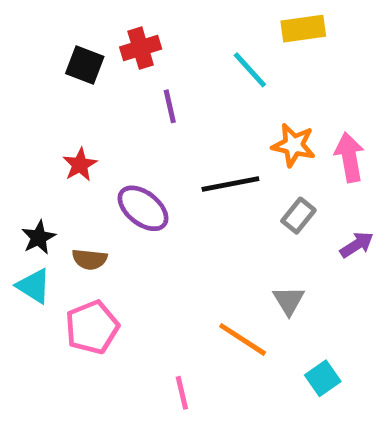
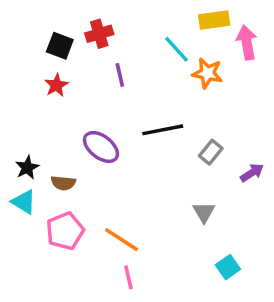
orange star: (294, 145) -> (207, 73), moved
pink arrow: (349, 157) -> (247, 42), moved
red star: (80, 165) -> (56, 85), moved
orange line: (243, 339) -> (122, 240), moved

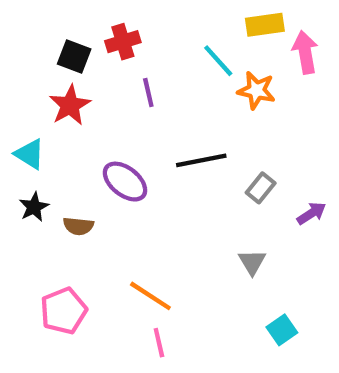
red star: (56, 85) -> (70, 105), size x1.4
cyan triangle: (24, 202) -> (30, 154), moved
pink pentagon: (65, 231) -> (64, 311), moved

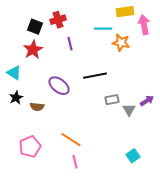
cyan line: (218, 61) -> (103, 29), turned -48
gray rectangle: (261, 188) -> (112, 100), moved, turned 40
gray triangle: (252, 262) -> (129, 110), moved

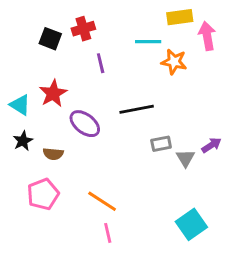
red star: (33, 50) -> (53, 93), moved
pink pentagon: (30, 147) -> (43, 194), moved
cyan square: (133, 156) -> (191, 224), size x1.5

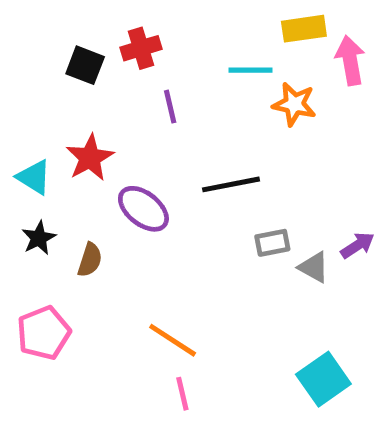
brown semicircle: (53, 154) -> (90, 260), turned -78
gray triangle: (186, 158) -> (314, 267), turned -30
pink pentagon: (43, 194) -> (44, 333), moved

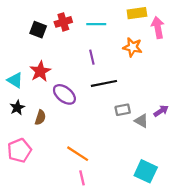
cyan line: (250, 70) -> (96, 24), moved
purple line: (170, 107) -> (92, 57), moved
cyan square: (323, 379) -> (146, 171), turned -30

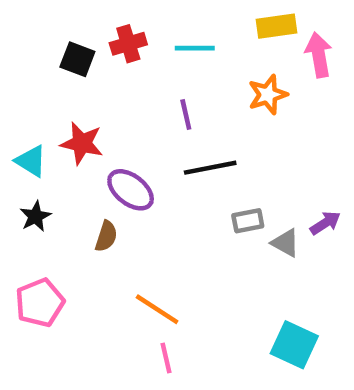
orange star: (133, 47) -> (268, 95), turned -30
red star: (40, 71) -> (82, 143), turned -30
brown semicircle: (40, 117) -> (106, 236), moved

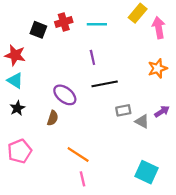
yellow rectangle: (277, 26) -> (138, 13), turned -42
orange star: (268, 95) -> (158, 68), moved
red star: (82, 143) -> (15, 55), moved

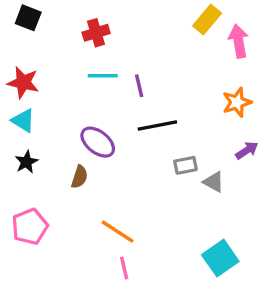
cyan line: (97, 24) -> (103, 76), moved
black square: (38, 30) -> (28, 18), moved
purple arrow: (162, 111) -> (247, 150), moved
cyan square: (146, 172) -> (220, 258), turned 30

